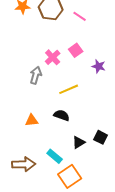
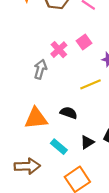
yellow line: (69, 89) -> (90, 84), moved
orange triangle: (32, 120) -> (36, 118), size x1.6
cyan rectangle: (55, 156) -> (59, 147), moved

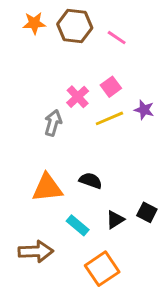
yellow line: (90, 84) -> (109, 118), moved

